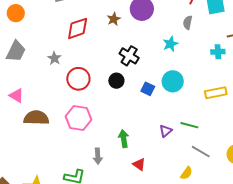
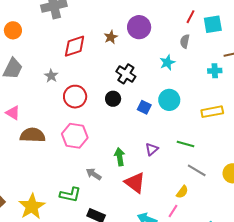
purple triangle: (166, 131) -> (152, 149), moved
gray arrow: (98, 156) -> (94, 174), turned 126
red triangle: (139, 164) -> (135, 183), size x1.6

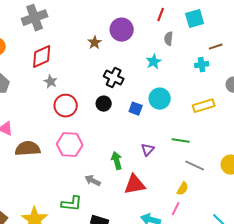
red line: (191, 17) -> (161, 15), moved
red diamond: (75, 46) -> (42, 57), moved
gray star: (51, 76) -> (51, 82), moved
red triangle: (135, 183) -> (135, 185), turned -40

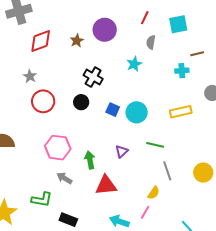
red diamond: (42, 57) -> (41, 41), moved
cyan circle: (160, 99) -> (137, 112), moved
pink hexagon: (70, 145) -> (58, 148), moved
gray line: (195, 166) -> (167, 171), turned 42

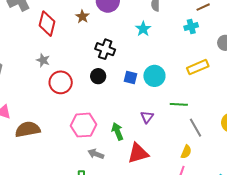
red diamond: (41, 41) -> (47, 24), turned -45

